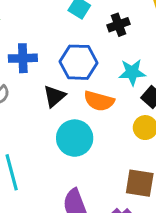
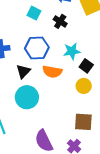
black cross: (118, 25) -> (60, 21), turned -32
cyan circle: (75, 138) -> (27, 97), moved

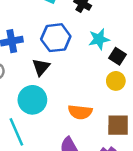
orange semicircle: (52, 72) -> (80, 112), moved
cyan circle: (27, 97) -> (32, 100), moved

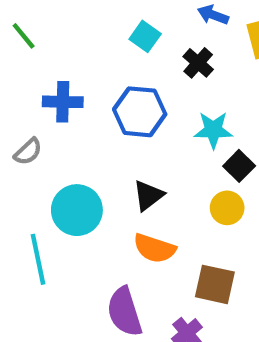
black triangle: (41, 67) -> (148, 195), moved

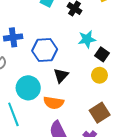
blue hexagon: (140, 112) -> (45, 50), moved
orange semicircle: (154, 248) -> (54, 103), moved
brown square: (215, 284) -> (100, 113), turned -36

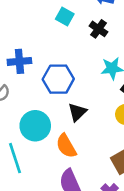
orange semicircle: (54, 103) -> (66, 146), turned 48

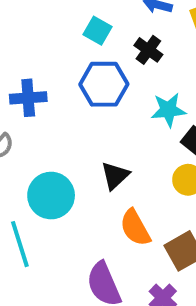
blue hexagon: (58, 79) -> (104, 84), moved
orange semicircle: (66, 146) -> (135, 228), moved

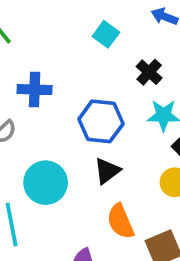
black cross: (148, 50) -> (149, 72), moved
blue hexagon: (104, 84) -> (101, 121), moved

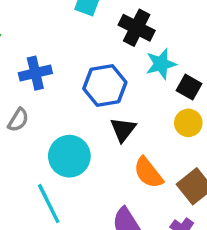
black cross: (149, 72) -> (137, 28), size x1.4

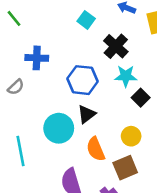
yellow circle: (188, 123) -> (131, 136), moved
cyan circle: (69, 156) -> (59, 128), moved

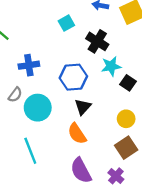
cyan square: (86, 20) -> (66, 23), turned 35
cyan circle: (59, 128) -> (38, 108), moved
orange semicircle: (96, 149) -> (77, 134), moved

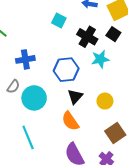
cyan square: (66, 23) -> (59, 21), turned -32
black square: (128, 83) -> (113, 34), moved
yellow circle: (126, 119) -> (105, 101), moved

